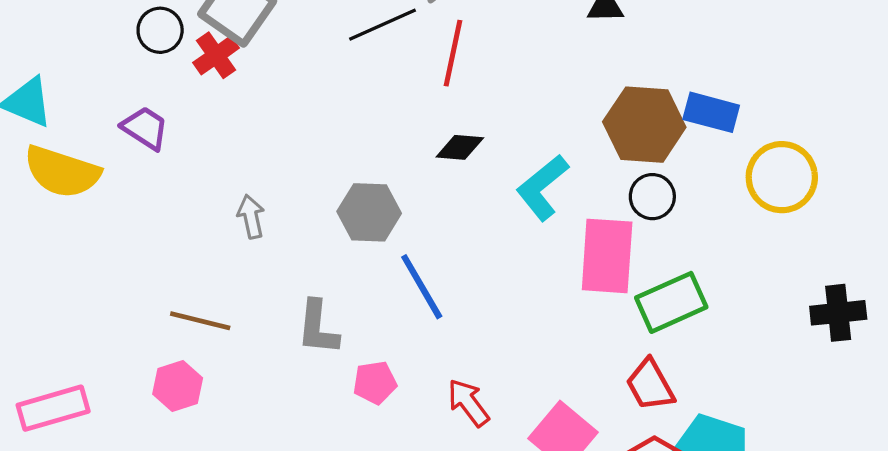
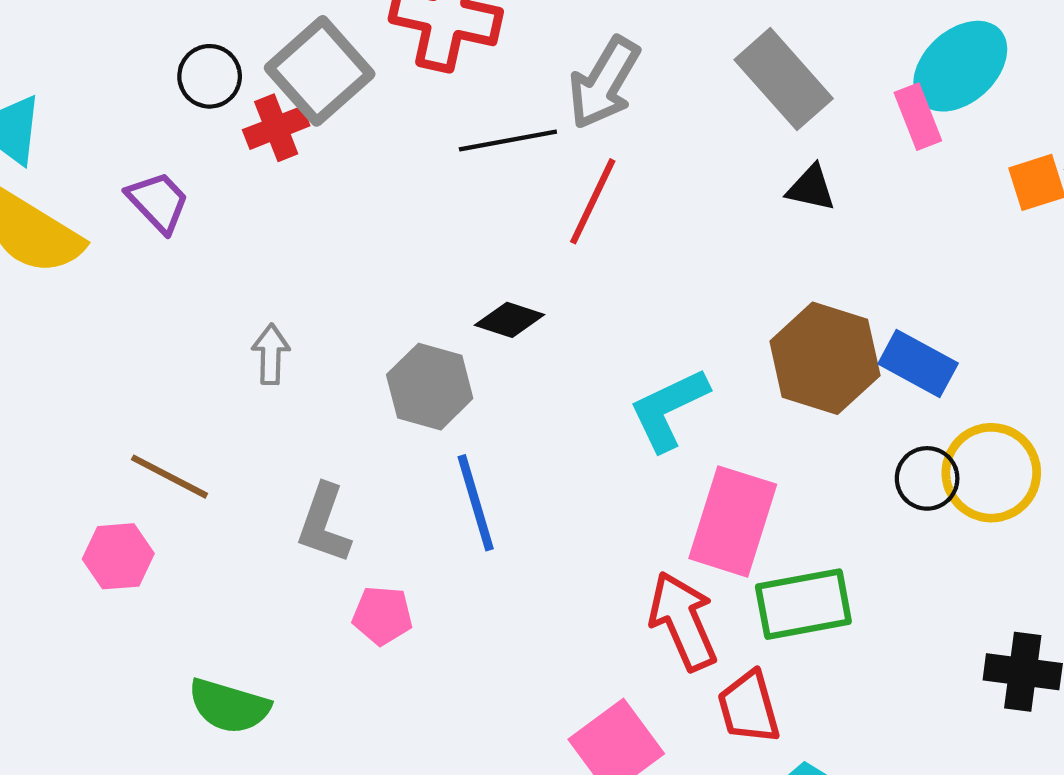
black diamond: (460, 147) -> (510, 320), moved
black circle: (652, 197) -> (927, 478), moved
red arrow: (468, 403) -> (683, 621), moved, size x1.4

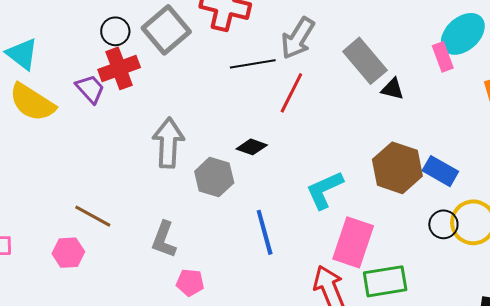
gray rectangle: (784, 79) -> (365, 61), moved
red cross: (276, 128) -> (119, 68), moved, size x1.4
gray arrow: (271, 354) -> (168, 143), moved, size x1.8
blue line: (476, 503) -> (265, 232), moved

